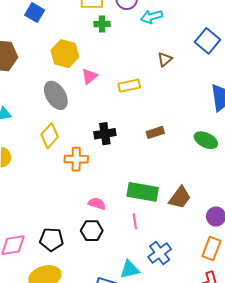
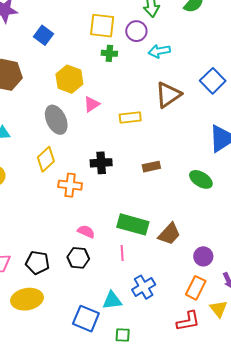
brown triangle: (165, 59) -> (168, 95), size x1.8

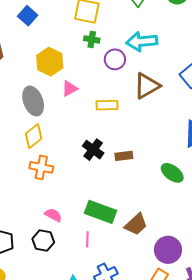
purple circle: (136, 31) -> (115, 59), moved
cyan arrow: (159, 51) -> (142, 41), size x1.4
yellow diamond: (46, 159) -> (34, 136), moved
black cross: (101, 163) -> (93, 150), moved, turned 35
purple circle: (203, 256) -> (168, 250), size x1.4

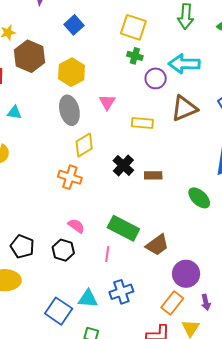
yellow hexagon: (50, 62) -> (71, 72), moved
pink triangle: (70, 89) -> (107, 102), turned -36
yellow diamond: (34, 136) -> (84, 145), moved

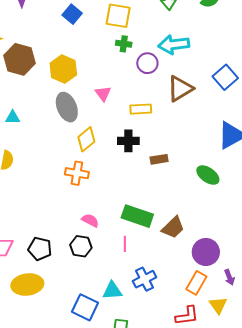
blue square: (74, 25) -> (72, 14), moved
black cross: (123, 165) -> (128, 141), moved, turned -35

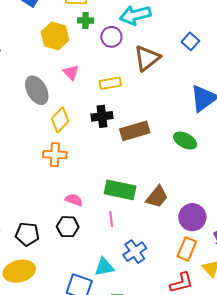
yellow hexagon: (63, 69) -> (55, 36), moved
blue square: (225, 77) -> (190, 41), size x0.7
brown rectangle: (159, 159) -> (135, 131), size x1.6

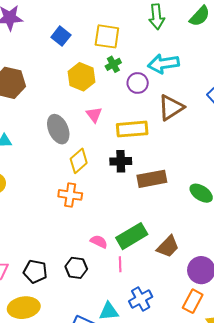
green cross: (86, 21) -> (113, 64), turned -35
yellow rectangle: (110, 83) -> (132, 129), size x1.4
green rectangle: (120, 190) -> (132, 236), turned -48
pink semicircle: (74, 200) -> (99, 242), moved

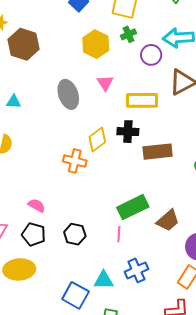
yellow diamond: (79, 161) -> (97, 139), moved
pink semicircle: (99, 242) -> (37, 205), moved

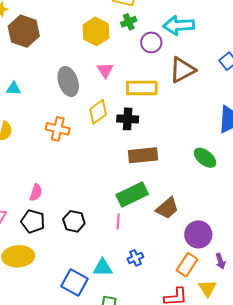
yellow diamond: (97, 139) -> (98, 112), moved
brown rectangle: (158, 152) -> (143, 155), moved
orange cross: (75, 161) -> (58, 129), moved
pink semicircle: (37, 205) -> (36, 192), turned 78
blue cross: (136, 270) -> (135, 258), size x0.7

